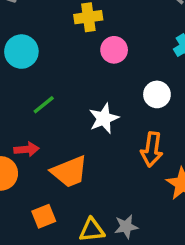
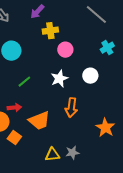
white star: (104, 118) -> (59, 79), moved
orange arrow: (152, 149) -> (71, 108), moved
orange square: (44, 216) -> (14, 138), moved, turned -32

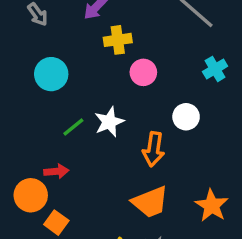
white star: (59, 79) -> (109, 122), moved
orange arrow: (71, 108) -> (154, 149), moved
orange trapezoid: (39, 121) -> (150, 202), moved

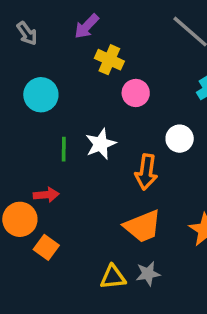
yellow cross: (118, 40) -> (109, 60), turned 32
green line: (73, 127) -> (64, 149), turned -50

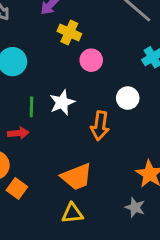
red arrow: (46, 195) -> (18, 133), moved
orange trapezoid: (143, 226) -> (77, 177), moved
gray star: (148, 274) -> (135, 207), moved, turned 30

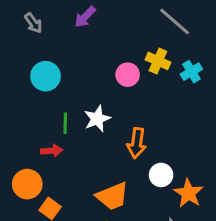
yellow cross: (69, 32) -> (158, 61), moved
white circle: (128, 98) -> (161, 175), moved

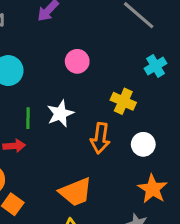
yellow cross: (158, 61) -> (123, 101), moved
pink circle: (128, 75) -> (77, 61), moved
white circle: (161, 175) -> (143, 144), moved

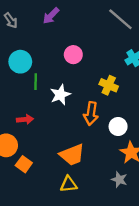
green line: (28, 118) -> (36, 82), moved
white circle: (143, 144) -> (118, 126), moved

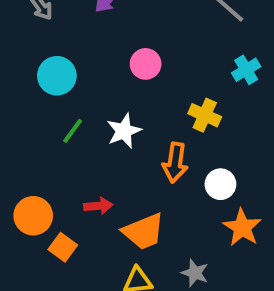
green line: (36, 82) -> (73, 131), moved, turned 35
red arrow: (25, 119) -> (98, 206), moved
gray star: (119, 180) -> (195, 273), moved

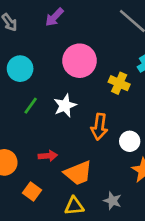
pink circle: (146, 64) -> (80, 61), size x1.6
yellow cross: (205, 115) -> (119, 83), moved
orange square: (63, 247) -> (32, 191), moved

